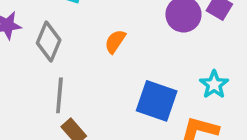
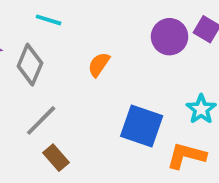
gray line: (59, 95) -> (41, 120), turned 40

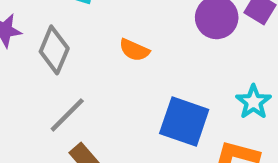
orange semicircle: (99, 65) -> (134, 50), turned -100

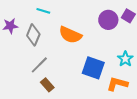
orange semicircle: (134, 50) -> (70, 35), size x1.6

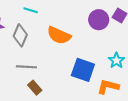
gray line: (39, 65) -> (26, 67), turned 48

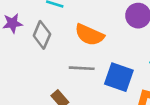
gray line: (26, 67) -> (82, 68), moved

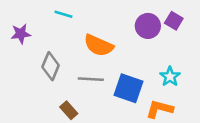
gray diamond: (42, 35) -> (51, 66), moved

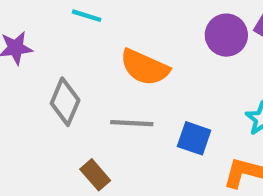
blue square: (128, 88) -> (194, 138), size x0.7

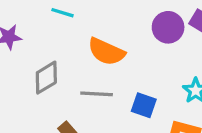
gray diamond: (65, 102) -> (46, 78), turned 36

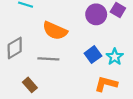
blue square: (144, 105) -> (93, 55), moved, turned 35

